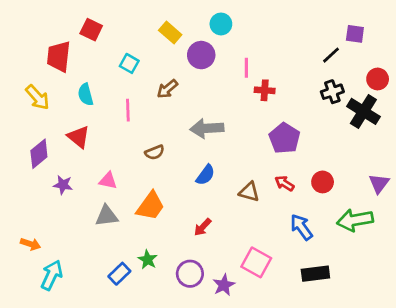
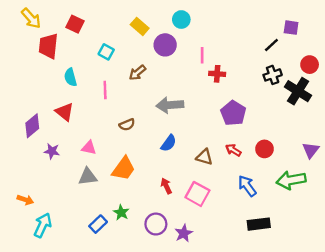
yellow arrow: (38, 97) -> (31, 18), moved
red arrow: (203, 227) -> (166, 186), turned 112
pink square: (256, 262) -> (197, 194), moved

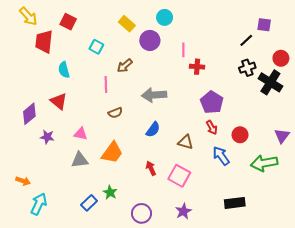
pink line: (105, 90) -> (106, 84), moved
red arrow: (233, 150) -> (212, 127), moved, turned -152
blue arrow: (247, 186) -> (221, 156), moved
purple circle: (156, 224) -> (141, 213), moved
purple star: (184, 233) -> (183, 211), moved

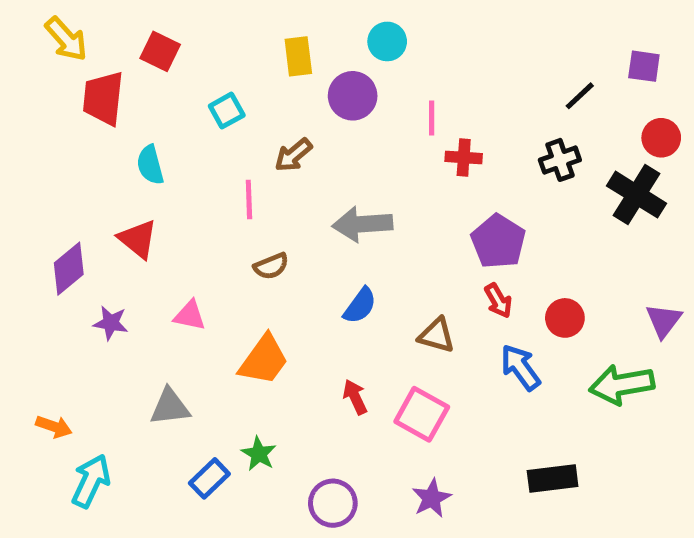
yellow rectangle: (127, 24) -> (298, 56), turned 42
purple square: (264, 25) -> (644, 66), moved
cyan square: (96, 47) -> (227, 111), turned 32
black cross: (247, 68) -> (560, 160), moved
gray triangle: (80, 160) -> (170, 407), moved

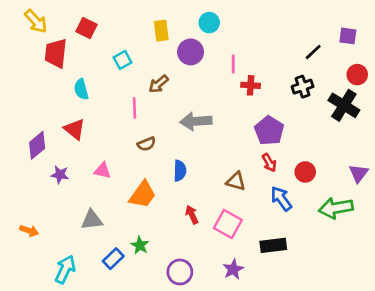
blue semicircle: (360, 306) -> (180, 171), moved, turned -35
black rectangle: (553, 478) -> (273, 245), moved
cyan arrow: (91, 481) -> (65, 269), moved

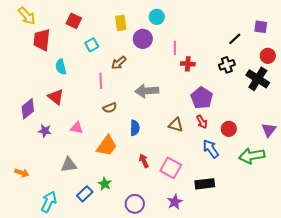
red square: (87, 28) -> (74, 21), moved
brown triangle: (236, 181) -> (176, 125), moved

